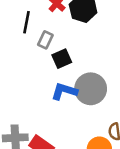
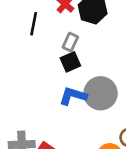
gray rectangle: (45, 40) -> (70, 42), moved

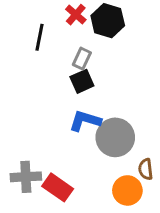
gray circle: (101, 93) -> (115, 137), moved

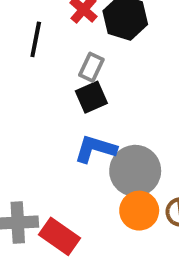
orange circle: (127, 190) -> (139, 211), moved

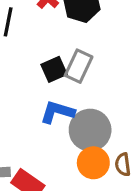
gray rectangle: (91, 67) -> (79, 66), moved, size x1.4

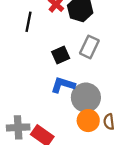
gray rectangle: (79, 66) -> (89, 47), moved

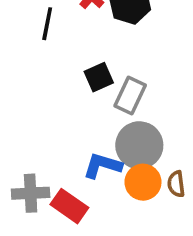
gray rectangle: (89, 47) -> (130, 96), moved
blue L-shape: (63, 85) -> (102, 166), moved

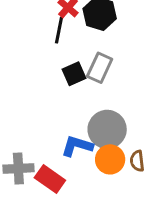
black line: (47, 24) -> (59, 30), moved
gray rectangle: (130, 96) -> (100, 68), moved

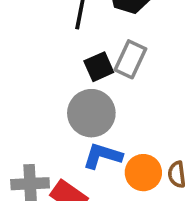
gray circle: (107, 129) -> (91, 113), moved

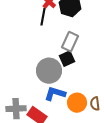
black square: (99, 67) -> (67, 59), moved

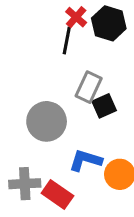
gray rectangle: (70, 42) -> (89, 87), moved
gray circle: (49, 71) -> (47, 121), moved

